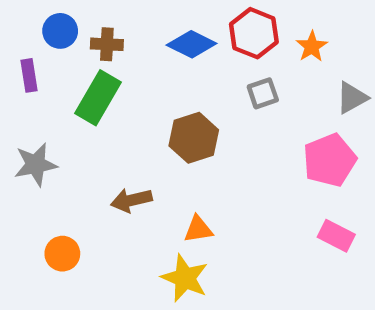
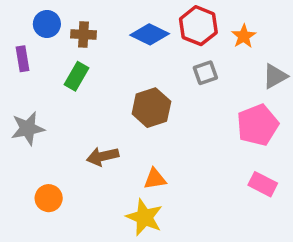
green rectangle: (98, 98) -> (76, 76), size x0.7

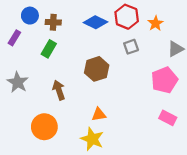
purple rectangle: (22, 59) -> (14, 38), turned 40
gray star: (28, 128) -> (18, 82), turned -30
brown arrow: (103, 156) -> (59, 90), moved, turned 84
orange circle: (49, 198) -> (44, 127), moved, size x1.5

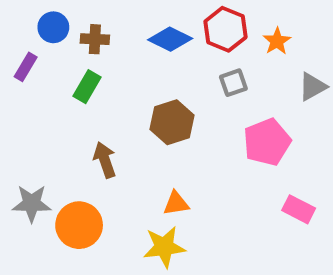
pink pentagon: (164, 80) -> (267, 142), moved
gray star: (18, 82) -> (32, 203), moved, turned -30
yellow star: (92, 139) -> (164, 247), turned -30

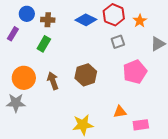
brown hexagon: (172, 122) -> (86, 75), moved
orange triangle: (176, 203) -> (120, 112), moved
pink rectangle: (299, 209) -> (141, 125), moved, turned -35
orange circle: (79, 225) -> (24, 78), moved

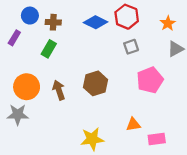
orange star: (140, 21) -> (168, 23), moved

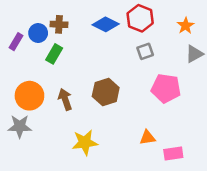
blue circle: (30, 16) -> (38, 33), moved
pink pentagon: (150, 80) -> (166, 88), turned 30
yellow star: (92, 139) -> (85, 142), moved

